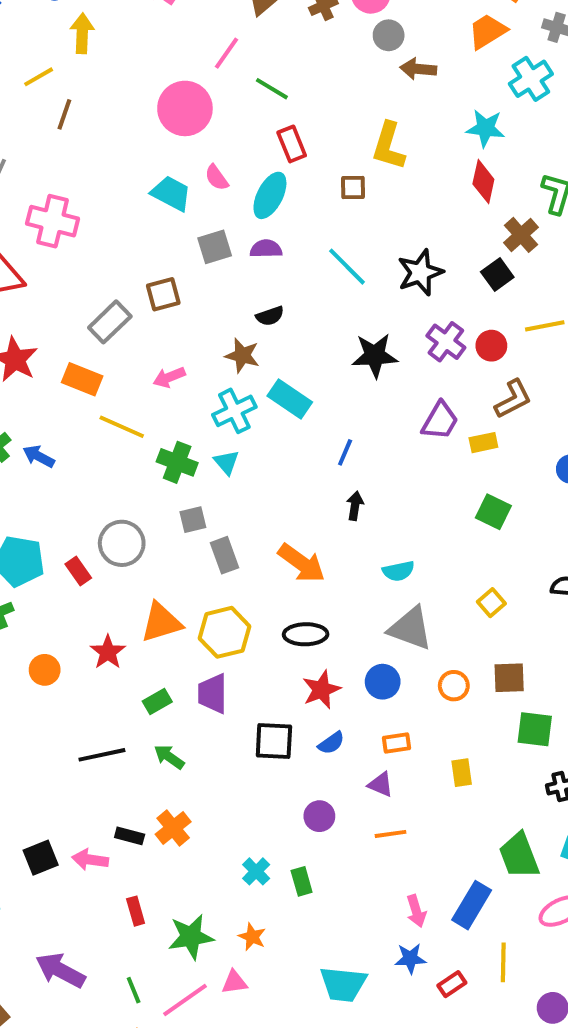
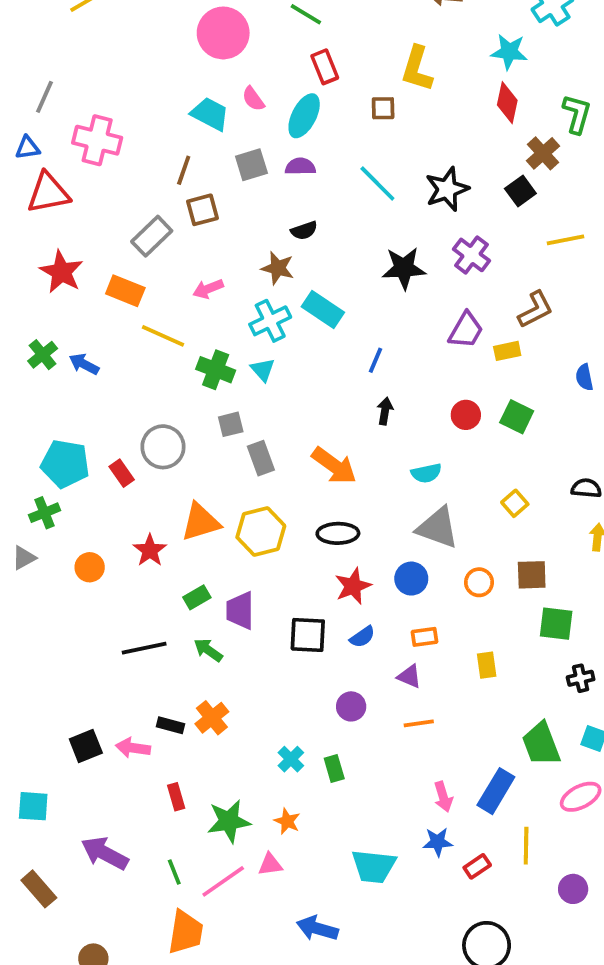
brown line: (64, 114) -> (184, 170), moved
red circle: (491, 346) -> (466, 415), moved
purple trapezoid: (213, 694) -> (240, 611), moved

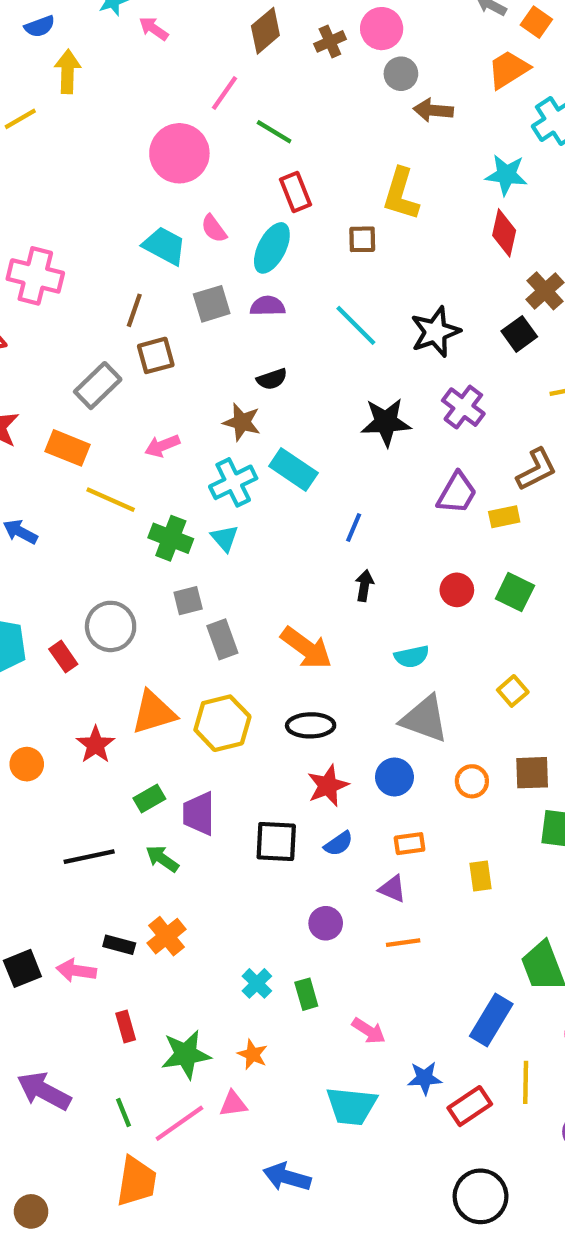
pink arrow: (443, 797) -> (369, 1031), moved, turned -40
red rectangle: (477, 866) -> (470, 1106), size x1.4

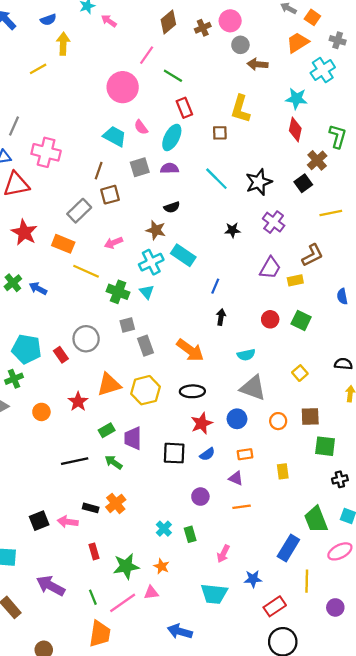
black star: (386, 422) -> (232, 230), size x0.6
pink arrow: (369, 1031) -> (223, 554), turned 84
red rectangle: (470, 1106) -> (275, 606), moved

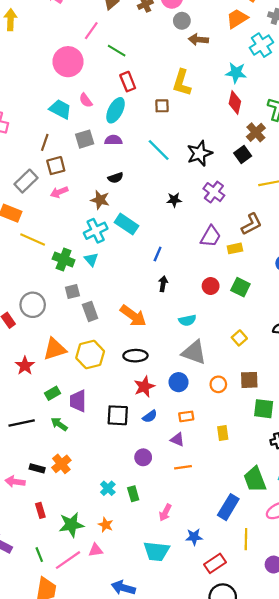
pink arrow: (113, 243) -> (59, 192), moved

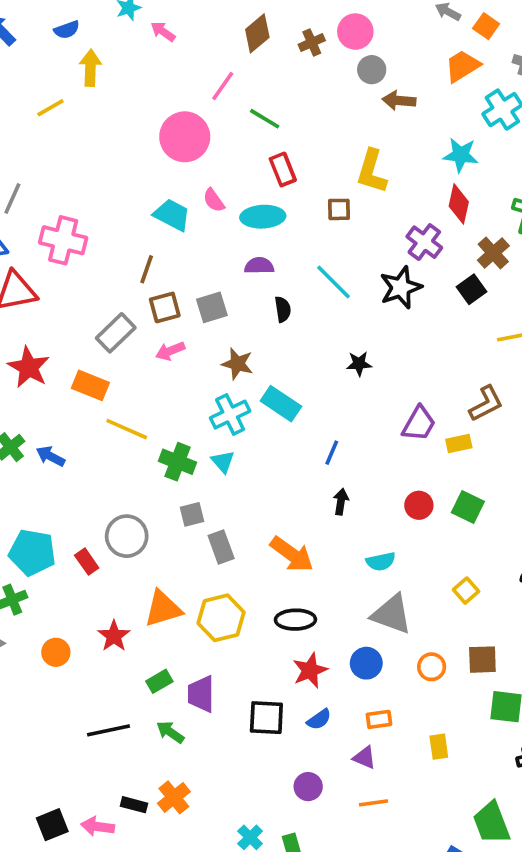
cyan ellipse: (116, 110) -> (263, 217), turned 60
gray square: (85, 139) -> (212, 307), moved
black semicircle: (116, 178) -> (283, 309), moved, turned -80
purple cross: (214, 192) -> (424, 242), moved

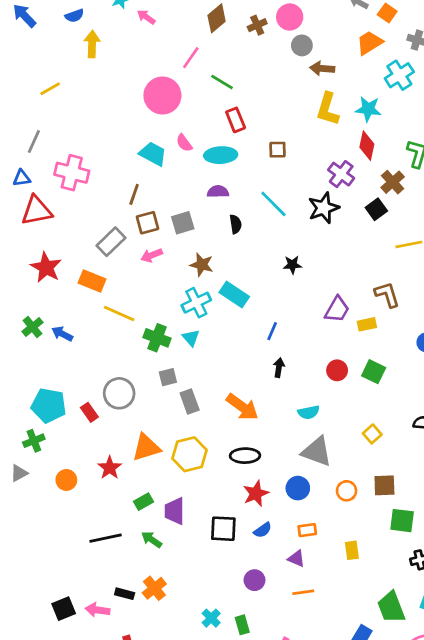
yellow line: (50, 108) -> (50, 89), moved
yellow L-shape: (372, 171) -> (328, 109), moved
brown L-shape: (486, 404) -> (387, 295), turned -80

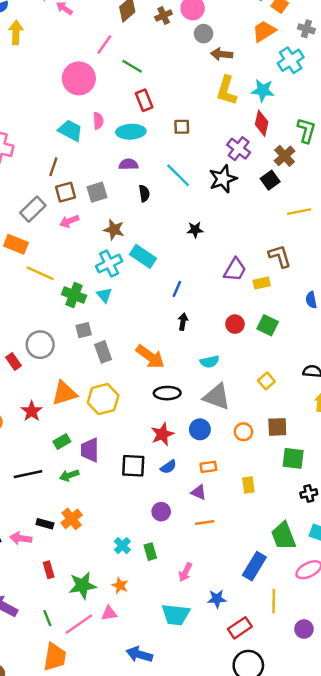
pink semicircle: (184, 143) -> (98, 121), turned -147
black ellipse: (245, 456) -> (167, 393), moved
green arrow: (152, 540) -> (69, 475), turned -54

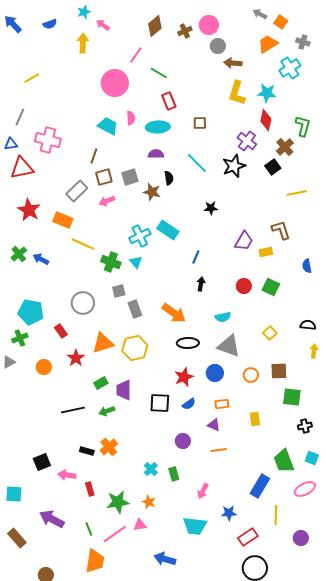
yellow arrow: (16, 32) -> (83, 43), moved
brown star: (114, 230) -> (152, 192), moved
red rectangle: (14, 362) -> (61, 331), moved
pink arrow: (21, 538) -> (67, 475), moved

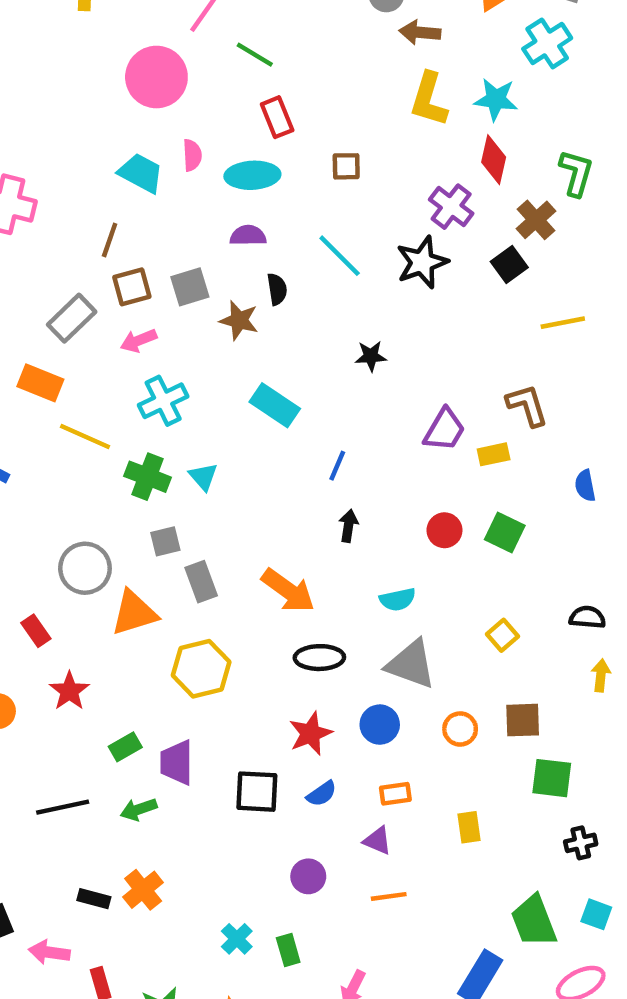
cyan cross: (140, 236) -> (163, 401), moved
orange triangle: (103, 343) -> (134, 613), moved

